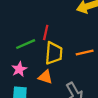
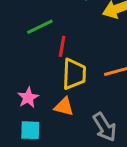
green line: (26, 44) -> (40, 27), moved

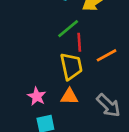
green line: (40, 27) -> (68, 29), moved
red line: (62, 46) -> (79, 42), moved

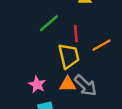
green line: (68, 29) -> (49, 23), moved
gray arrow: (108, 105) -> (86, 85), moved

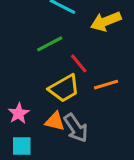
red line: (76, 33) -> (79, 63), turned -48
yellow trapezoid: (69, 56) -> (64, 88), turned 60

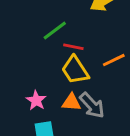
red line: (79, 63) -> (73, 47), moved, turned -30
yellow trapezoid: (64, 88) -> (75, 70), turned 96

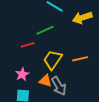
red line: (73, 47) -> (28, 45), moved, turned -40
yellow trapezoid: (75, 70) -> (53, 60), turned 55

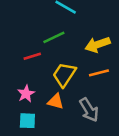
yellow arrow: (82, 18) -> (98, 45), moved
gray arrow: (59, 86) -> (89, 110), moved

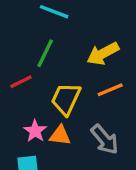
green line: (54, 37) -> (45, 53), turned -30
pink star: (26, 94) -> (35, 131), moved

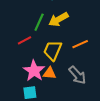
yellow arrow: (103, 54) -> (58, 19), moved
pink star: (35, 131) -> (34, 71), size x1.5

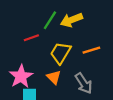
pink star: (34, 71) -> (21, 76), moved
orange triangle: (50, 73) -> (54, 77), turned 32

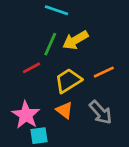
yellow trapezoid: (61, 53) -> (68, 81), turned 35

